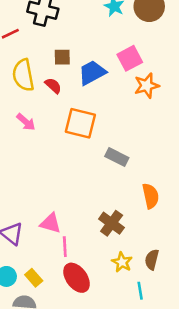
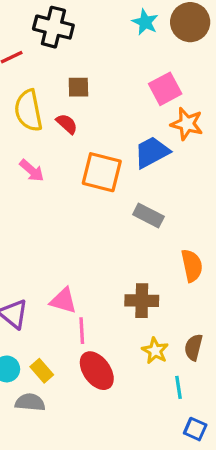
blue trapezoid: (92, 73) -> (152, 152), moved
orange star: (147, 86) -> (187, 124), turned 30
brown cross: (112, 223) -> (142, 301), turned -35

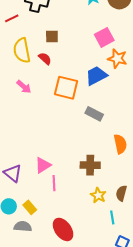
pink triangle: (63, 301) -> (43, 165), turned -48
red ellipse: (97, 371) -> (63, 229), moved

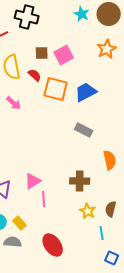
pink square: (104, 37) -> (64, 55), moved
orange star: (117, 59) -> (107, 49), moved, turned 30
orange square: (66, 88) -> (56, 89), moved

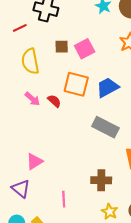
red semicircle: (35, 75) -> (54, 101), moved
gray rectangle: (84, 130) -> (105, 127), size x1.4
pink triangle: (33, 181) -> (34, 161), moved

